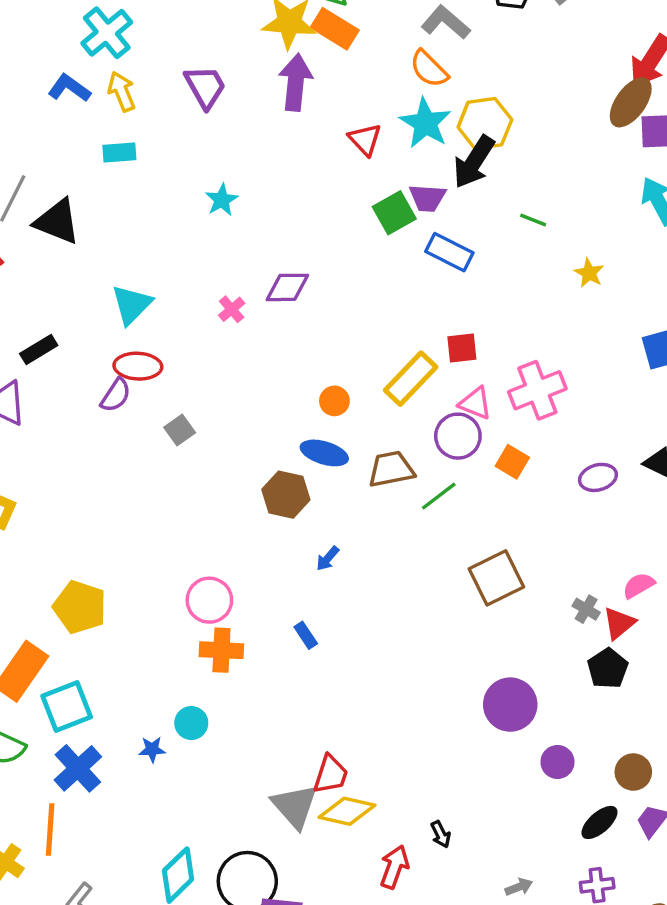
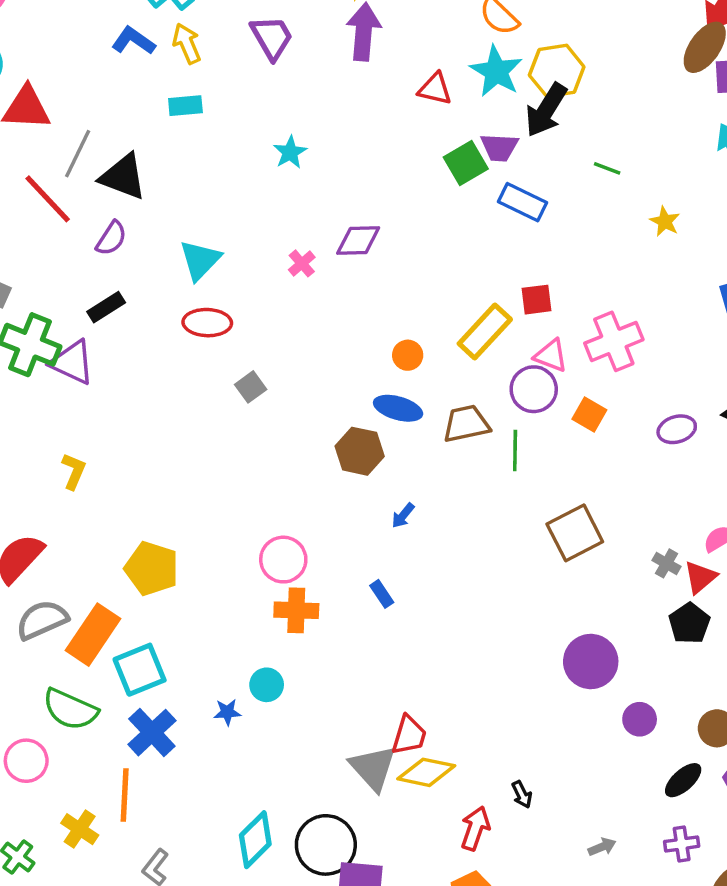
red triangle: (365, 140) -> (435, 89), turned -33
purple semicircle: (116, 395) -> (111, 238), moved
green line: (439, 496) -> (515, 450), turned -51

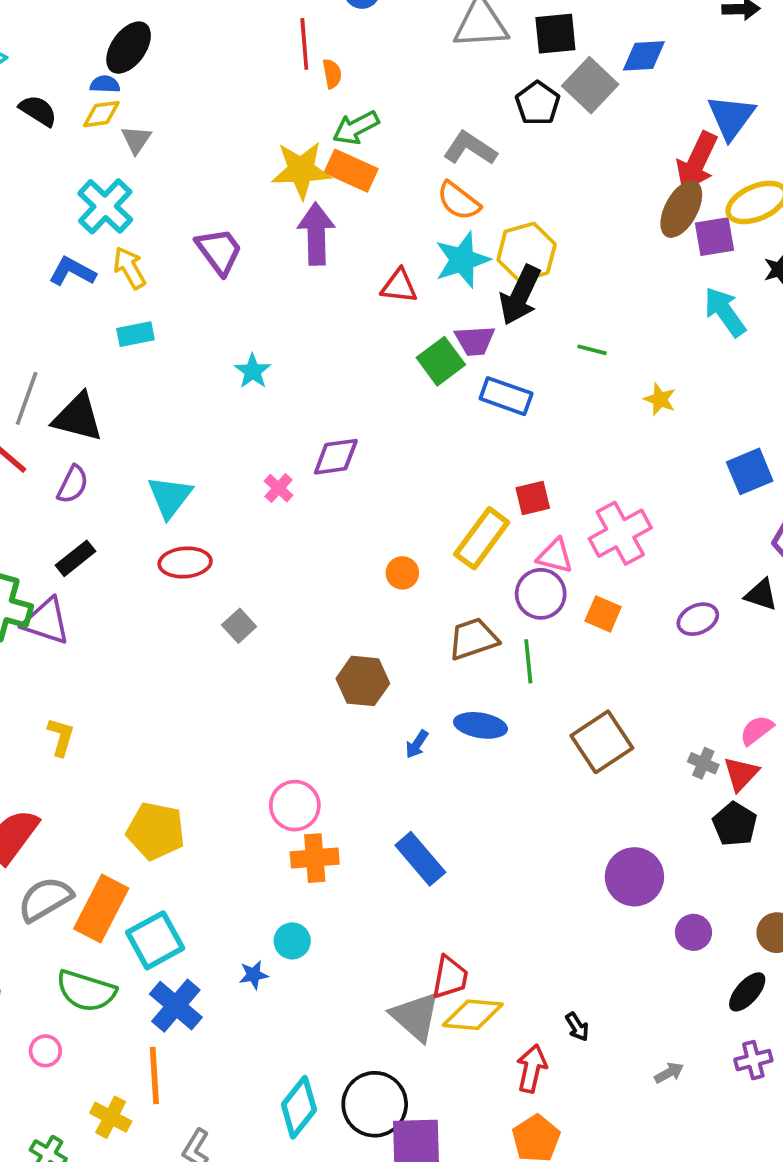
cyan star: (496, 71) -> (462, 260), turned 30
blue ellipse: (398, 408) -> (480, 725), moved
blue rectangle: (382, 594) -> (420, 859), moved, size x1.8
pink circle: (26, 761) -> (45, 1051), size x0.7

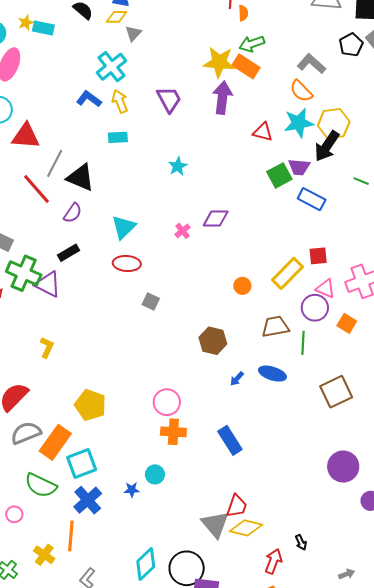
gray square: (239, 626) -> (151, 302), turned -30

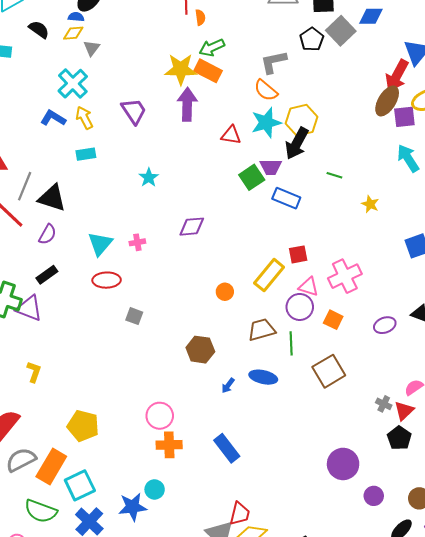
gray L-shape: (311, 64) -> (274, 62), turned -48
pink cross: (183, 231) -> (137, 242), moved, turned 35
brown square: (336, 392) -> (329, 371), moved
blue star: (132, 490) -> (133, 507), size x1.8

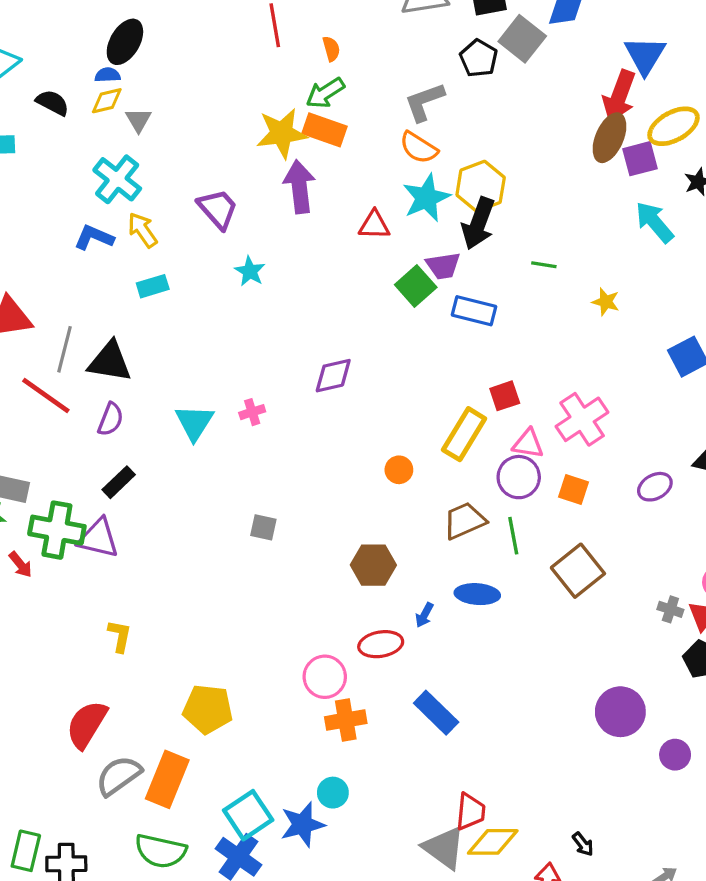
orange semicircle: (200, 17) -> (331, 49), moved
cyan star: (149, 178) -> (250, 271), moved
red ellipse: (107, 280) -> (381, 644), moved
cyan square: (80, 485) -> (248, 815), moved

